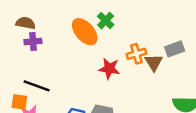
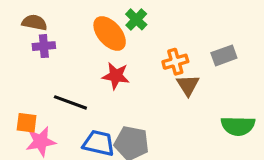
brown triangle: (154, 62) -> (188, 85), moved
red star: (109, 69) -> (116, 76), moved
black line: (37, 86) -> (70, 102), moved

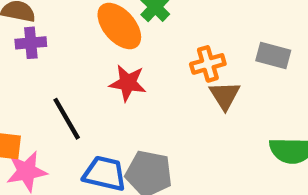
gray rectangle: (224, 55) -> (273, 55), turned 35
black line: (70, 102) -> (67, 119), turned 40

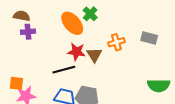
brown triangle: (225, 96) -> (94, 55), moved
black line: (67, 119) -> (64, 70), moved, turned -75

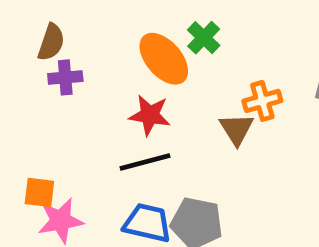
brown semicircle: (22, 16) -> (51, 42), turned 98
red star: (76, 52) -> (150, 115), moved
brown triangle: (94, 55) -> (237, 129), moved

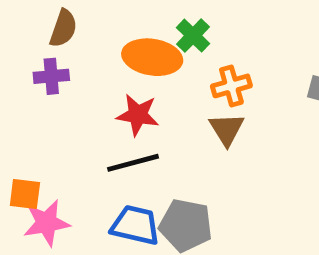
brown semicircle: (51, 42) -> (63, 28), moved
orange ellipse: (164, 59) -> (152, 57), turned -40
orange cross: (262, 101) -> (231, 86), moved

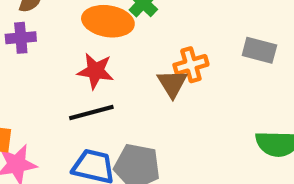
orange cross: (231, 86) -> (191, 65), moved

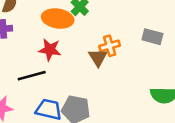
black line: (91, 112) -> (32, 76), moved

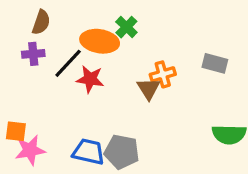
black line: (32, 76) -> (68, 63), moved, turned -32

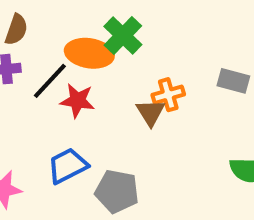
green cross: (126, 27) -> (123, 35), size x1.4
blue trapezoid: (89, 152) -> (68, 166), moved, turned -40

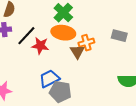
orange ellipse: (89, 53) -> (63, 33), moved
blue trapezoid: (68, 166) -> (49, 79), moved

